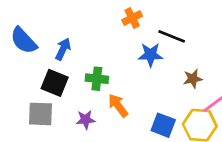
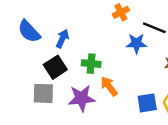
black square: (55, 83) -> (55, 67), turned 35
purple star: (86, 120) -> (82, 98), size x1.6
blue square: (163, 125) -> (147, 103), turned -30

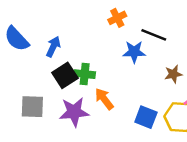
black square: (55, 67) -> (65, 75), moved
blue square: (147, 103) -> (146, 117), turned 30

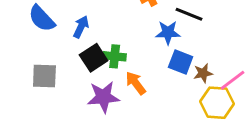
brown star: (173, 74) -> (203, 73), moved
gray square: (32, 107) -> (44, 76), moved
blue square: (146, 117) -> (181, 62), moved

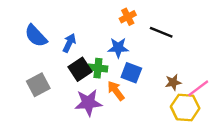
blue star: (168, 33) -> (118, 48), moved
blue square: (181, 62) -> (131, 73), moved
gray square: (44, 76) -> (38, 85), turned -30

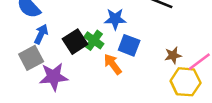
blue arrow: (69, 43) -> (41, 34), moved
green cross: (98, 68) -> (94, 40), turned 30
purple star: (88, 103) -> (54, 77), moved

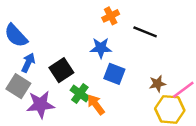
green cross: (94, 40) -> (80, 93), moved
gray square: (31, 58) -> (18, 86), turned -30
orange arrow: (113, 64) -> (96, 105), moved

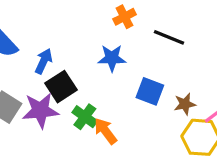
blue arrow: (28, 63) -> (44, 61), moved
blue square: (114, 74) -> (150, 91), moved
purple star: (40, 105) -> (40, 110), moved

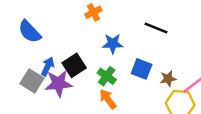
orange cross: (125, 17) -> (93, 12), moved
blue arrow: (44, 61) -> (48, 67), moved
green cross: (85, 117) -> (107, 76), moved

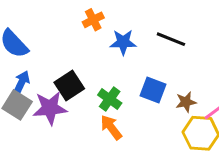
blue star: (113, 44) -> (123, 42), moved
blue arrow: (48, 67) -> (22, 83), moved

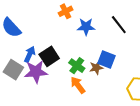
black line: (171, 39) -> (119, 25), turned 30
blue arrow: (22, 83) -> (30, 54), moved
brown star: (186, 102) -> (96, 68), moved

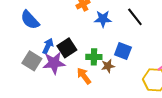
green cross: (77, 66) -> (94, 57), turned -35
brown star: (96, 68) -> (108, 66), moved
orange arrow: (78, 85) -> (84, 76), moved

